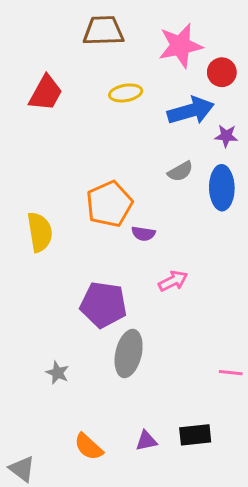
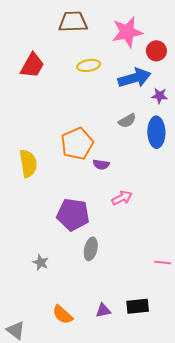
gray ellipse: (129, 353) -> (91, 249), size x0.7

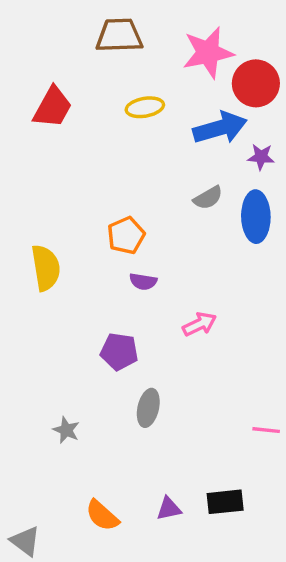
red circle: (156, 51) -> (256, 83), size x1.4
orange pentagon: (77, 144) -> (126, 235), size x0.7
purple semicircle: (101, 165) -> (143, 281), moved
purple pentagon: (73, 215) -> (119, 352), size x0.7

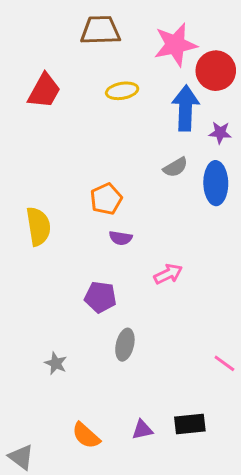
blue arrow: (220, 128) -> (186, 108), turned -72
pink line: (266, 430) -> (224, 363), turned 30

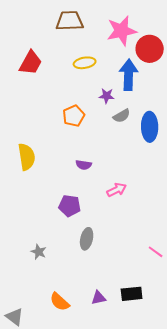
purple star: (220, 133) -> (107, 96), moved
orange pentagon: (106, 199) -> (74, 116), moved

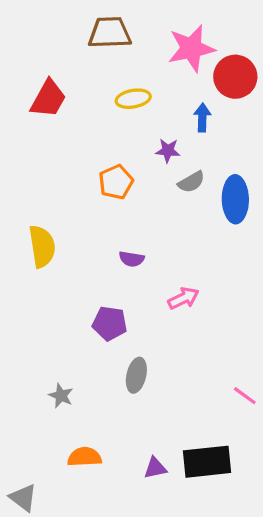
blue arrow: (129, 75) -> (202, 118), size x0.6
black rectangle: (132, 294) -> (207, 462), size x1.4
orange semicircle: (60, 302) -> (84, 457), moved, turned 135

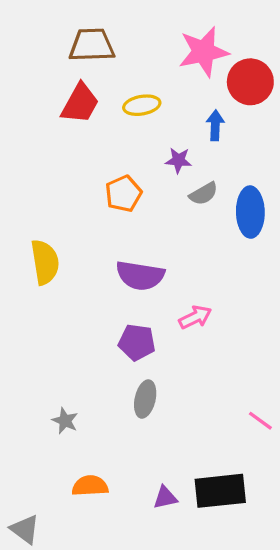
brown trapezoid: (110, 33) -> (92, 45), moved
red trapezoid: (48, 99) -> (80, 104), moved
purple semicircle: (132, 259) -> (140, 275), size x1.8
purple pentagon: (110, 323) -> (137, 342), moved

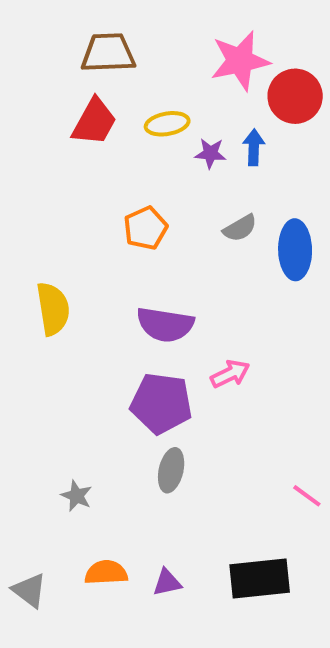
purple star: (179, 160) -> (210, 153), moved
purple pentagon: (137, 342) -> (161, 403), size x1.4
purple triangle: (165, 498) -> (167, 582), moved
gray triangle: (25, 529) -> (29, 590), moved

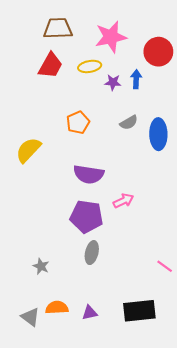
pink star: (240, 61) -> (111, 37), moved
yellow semicircle: (53, 309) -> (28, 150), moved, turned -128
gray triangle: (29, 590) -> (30, 317), moved

